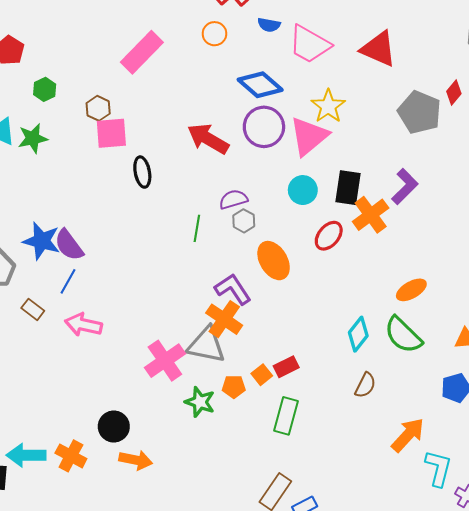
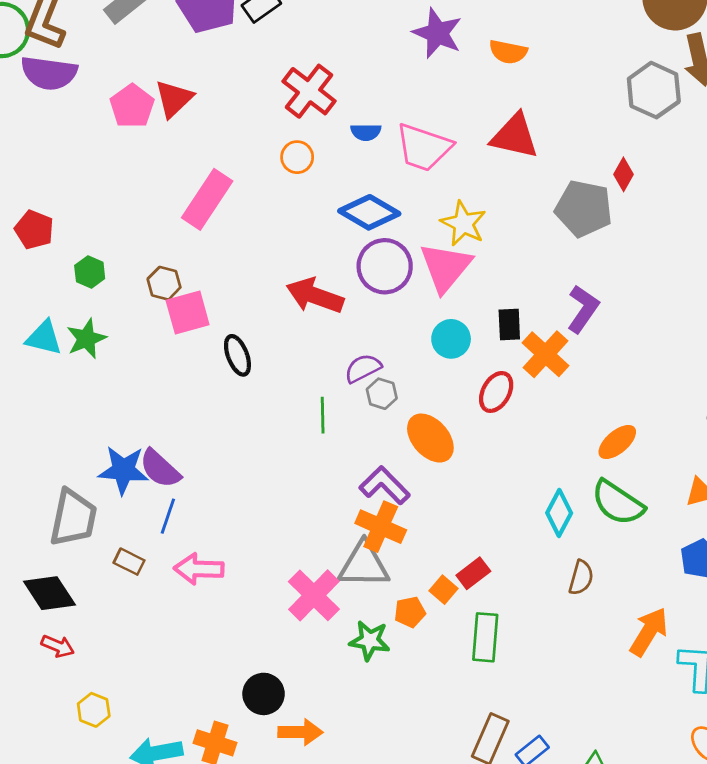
black rectangle: (348, 188) -> (509, 325), size x0.7

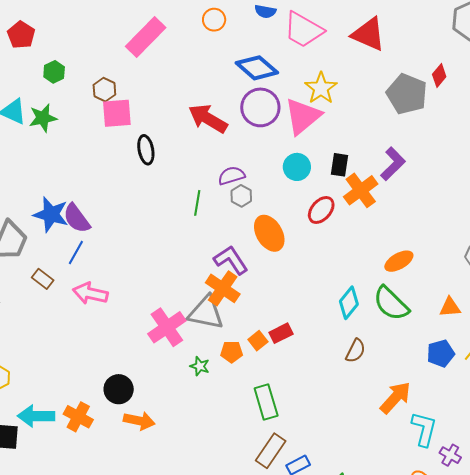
green rectangle: (485, 637) -> (266, 402), moved, turned -32
green star: (370, 641) -> (200, 366), size x0.7

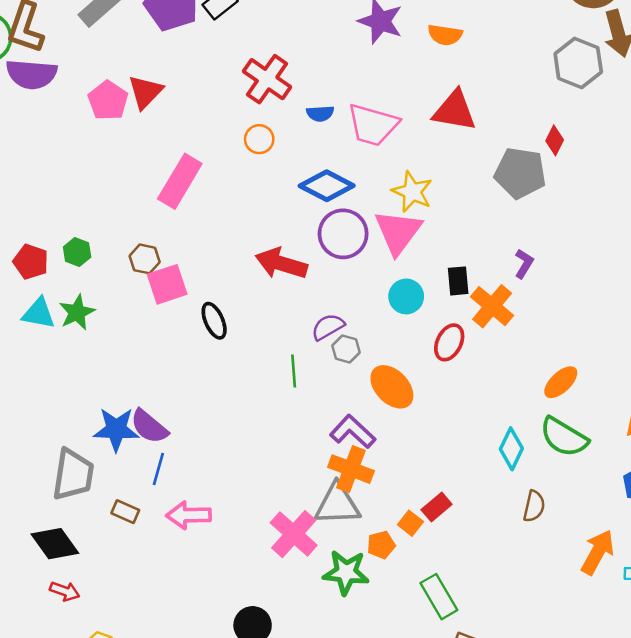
red pentagon: (21, 35) -> (31, 262), moved
purple L-shape: (393, 164) -> (524, 264), size x0.7
green star: (200, 366) -> (346, 572), size x1.8

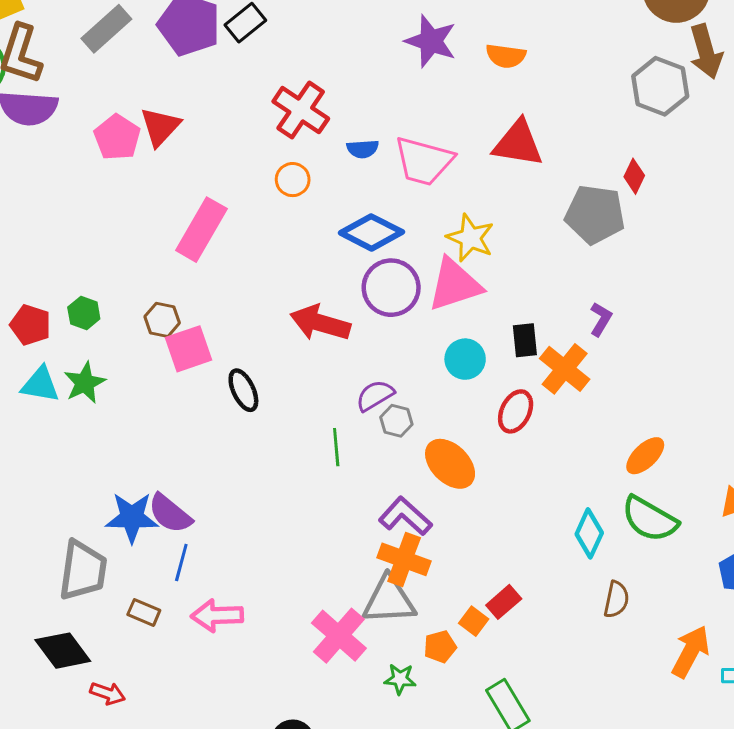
pink triangle: (398, 232) -> (455, 285), turned 36
green star: (346, 572) -> (400, 679), size x0.6
red arrow: (65, 591) -> (108, 693), moved

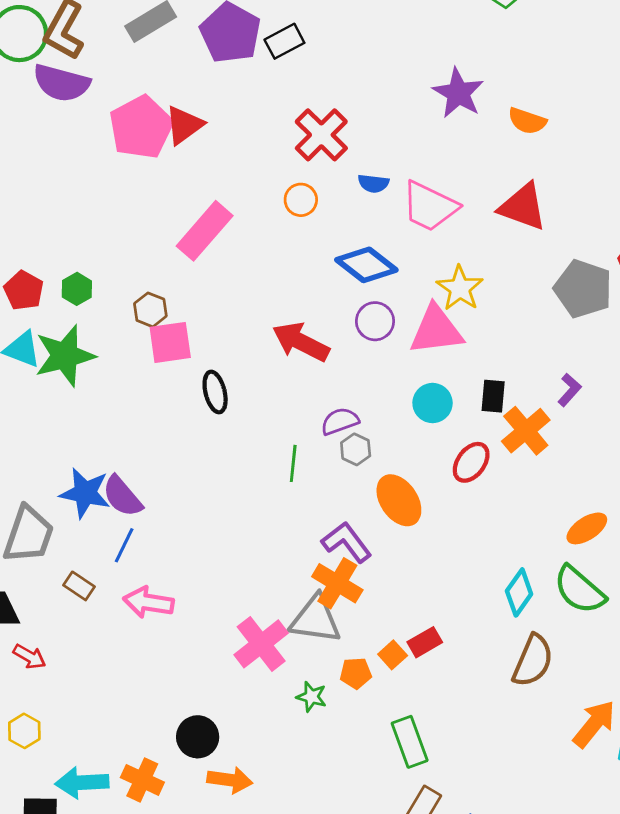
pink pentagon: (117, 137) -> (141, 127), size x1.4
purple circle: (391, 288) -> (375, 321), size x0.7
green star: (85, 383) -> (65, 356), size x1.5
brown semicircle: (616, 600) -> (533, 661), size x1.5

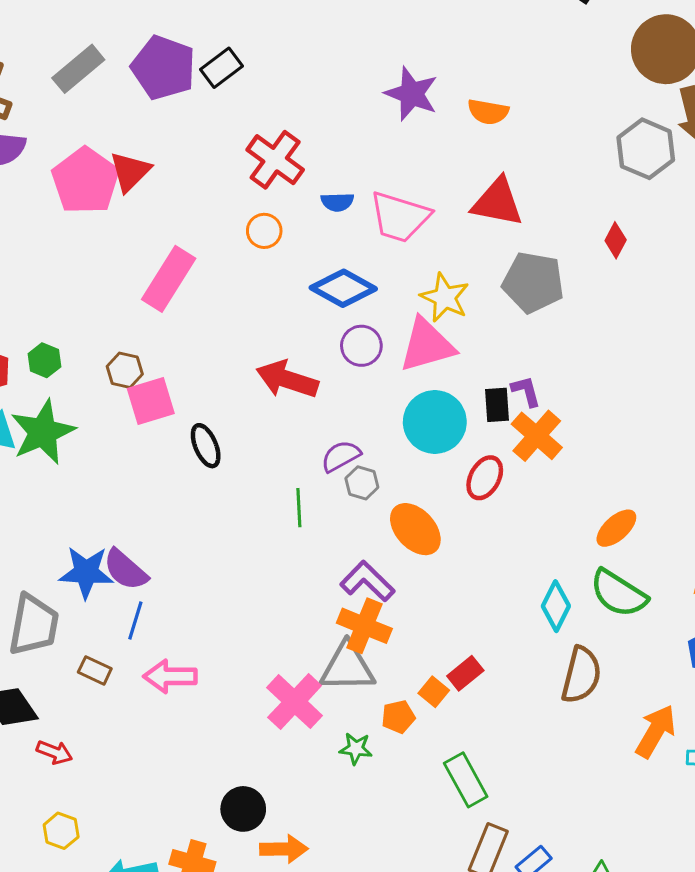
gray pentagon: (583, 289) -> (533, 282), moved
purple L-shape: (569, 390) -> (526, 391), moved, turned -48
cyan circle: (433, 403) -> (435, 422), size x1.5

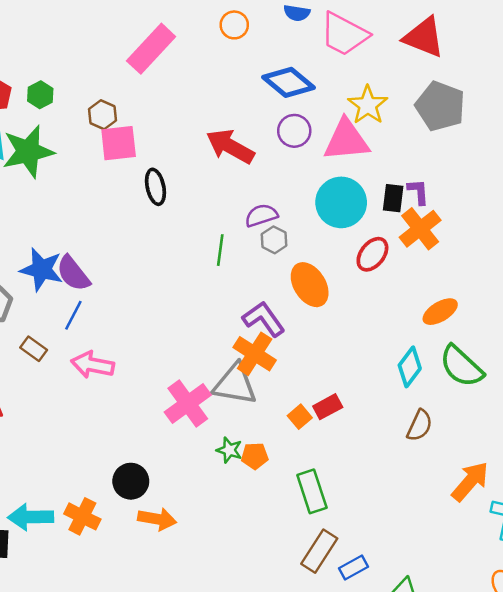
orange ellipse: (616, 528) -> (440, 312), moved
brown semicircle: (581, 675) -> (420, 425), size x0.7
orange pentagon: (398, 717) -> (255, 456), moved

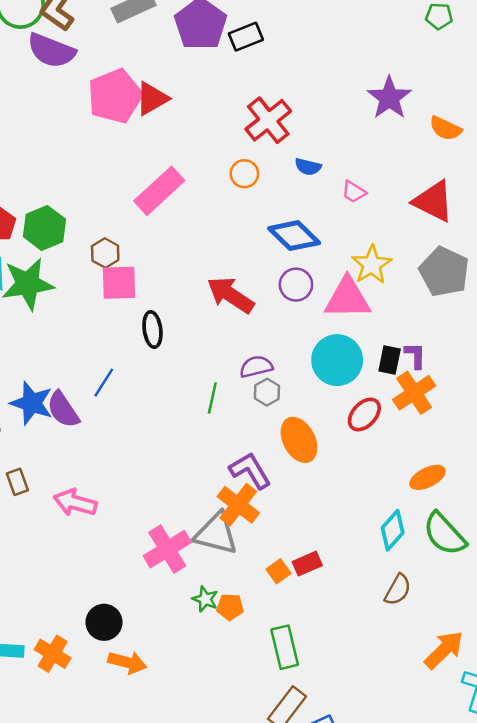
pink trapezoid: (344, 34) -> (354, 192), size x0.5
green hexagon: (40, 95) -> (44, 228), size x1.6
blue line: (73, 315) -> (104, 383), moved
brown rectangle: (34, 349) -> (17, 482), turned 30

